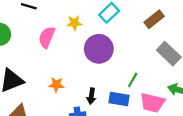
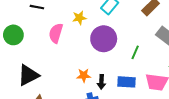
green line: (133, 80) -> (135, 52), moved
orange star: (56, 85) -> (84, 75), moved

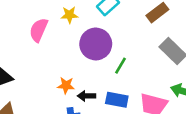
green line: (135, 52) -> (121, 66), moved
black arrow: (101, 82) -> (87, 96), turned 80

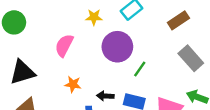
pink semicircle: (39, 30) -> (64, 45), moved
orange star: (66, 85) -> (73, 84), moved

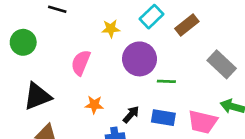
brown rectangle: (178, 20) -> (187, 25), moved
green line: (140, 69) -> (166, 81), turned 63
black arrow: (105, 96) -> (131, 114), turned 133

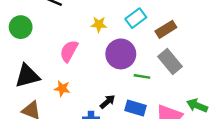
gray rectangle: (222, 64) -> (170, 61), moved
orange star: (94, 105) -> (62, 89), moved

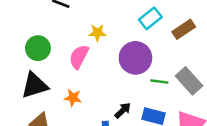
yellow star: (99, 24) -> (97, 33), moved
green circle: (21, 27) -> (38, 48), moved
gray rectangle: (170, 61) -> (189, 81), moved

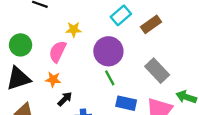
green line: (159, 82) -> (110, 78), moved, turned 56
orange star: (73, 98) -> (53, 79), moved
black arrow: (123, 110) -> (65, 99), moved

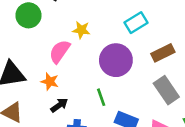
brown rectangle: (151, 24) -> (163, 53), moved
green circle: (21, 45) -> (28, 15), moved
green line: (110, 78) -> (101, 97), moved

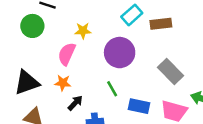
brown rectangle: (163, 53) -> (161, 24), moved, turned 30

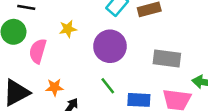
pink semicircle: (67, 54) -> (38, 51), moved
gray rectangle: (171, 72) -> (167, 59), turned -30

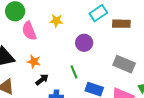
purple circle: (110, 46) -> (84, 43), size x0.7
pink semicircle: (38, 51) -> (29, 31), turned -54

